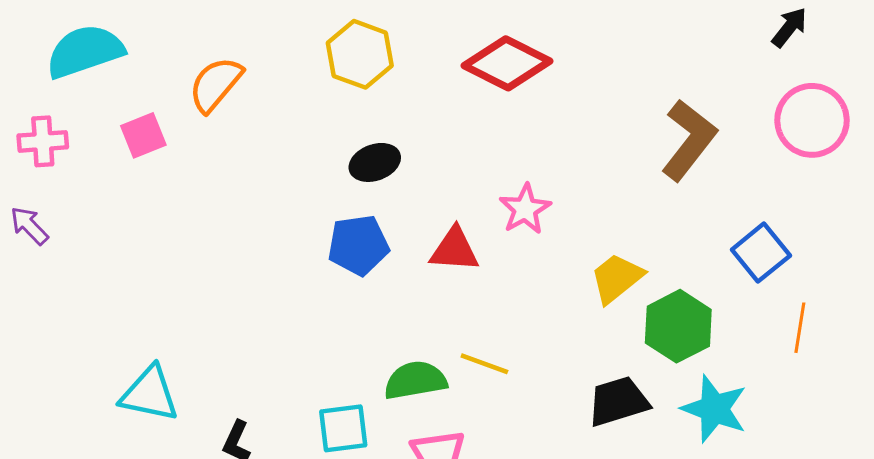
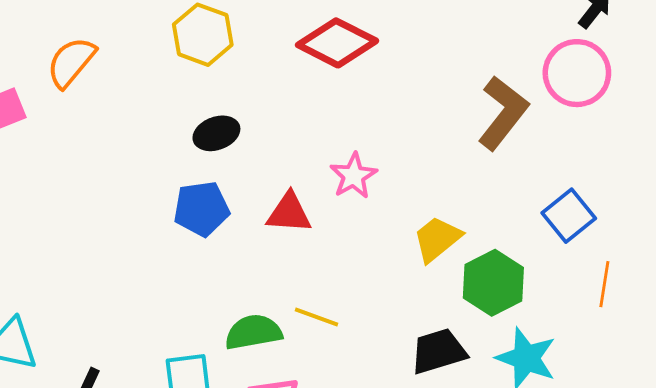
pink circle: (812, 120) -> (577, 73), moved

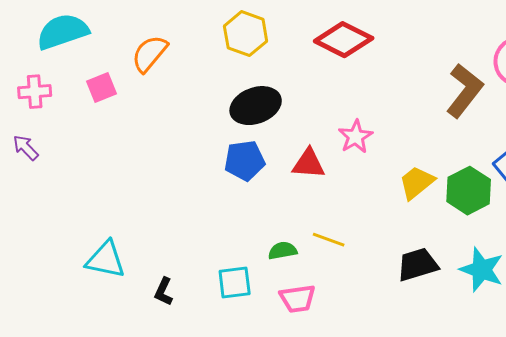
black ellipse: (216, 133) -> (256, 106), size x1.5
green hexagon: (493, 283) -> (469, 191), moved
green semicircle: (253, 332) -> (283, 251), size x0.7

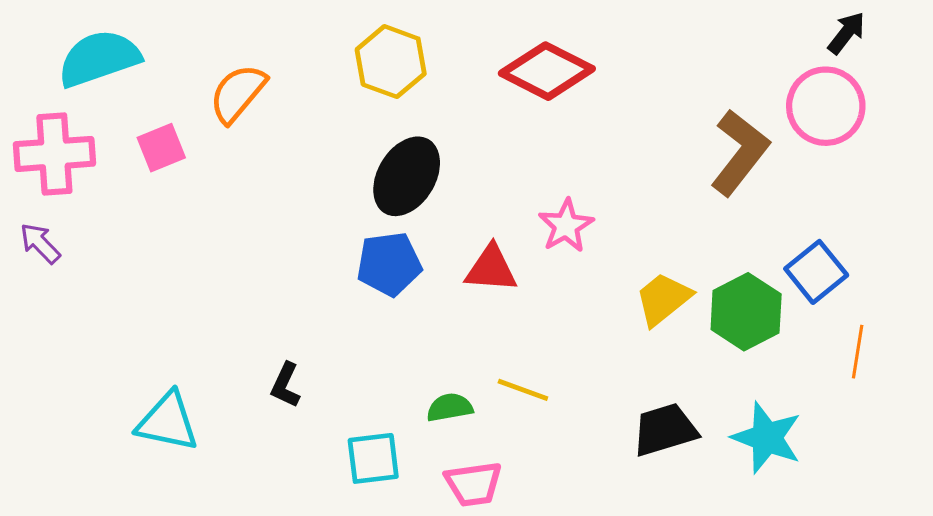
pink cross: (35, 92) -> (54, 154), size x1.5
black ellipse: (256, 106) -> (407, 176), turned -39
black L-shape: (164, 292) -> (286, 385), moved

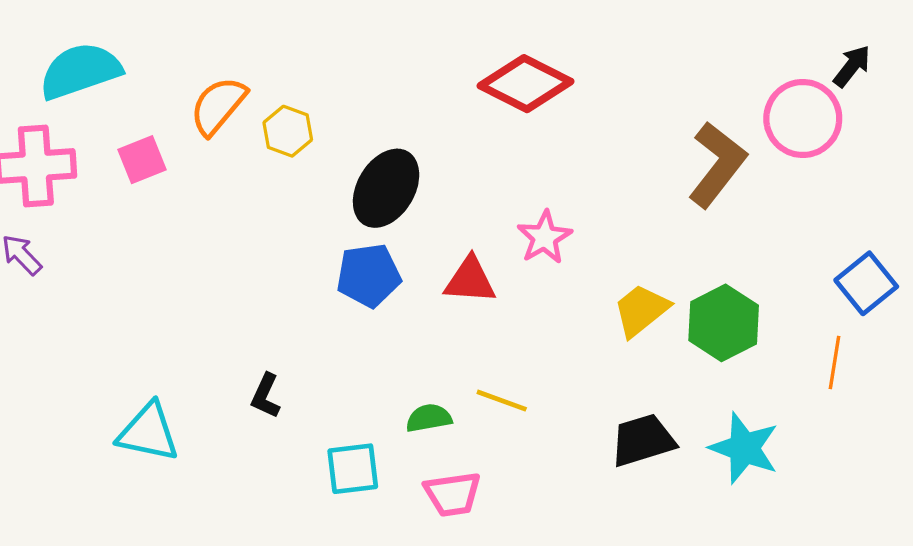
black arrow: (846, 33) -> (852, 66), moved
yellow hexagon: (391, 62) -> (288, 131), moved, size x0.7
blue square: (816, 272) -> (866, 283), moved

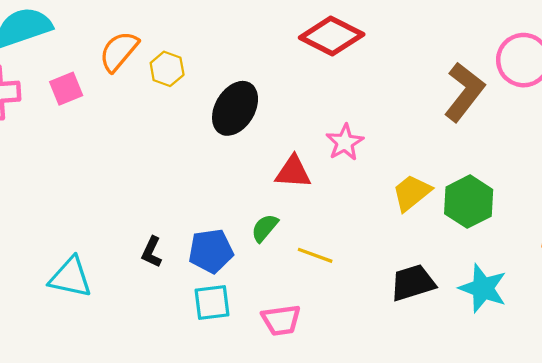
blue pentagon: (369, 275) -> (211, 251), moved
green semicircle: (429, 418) -> (265, 228), moved, turned -40

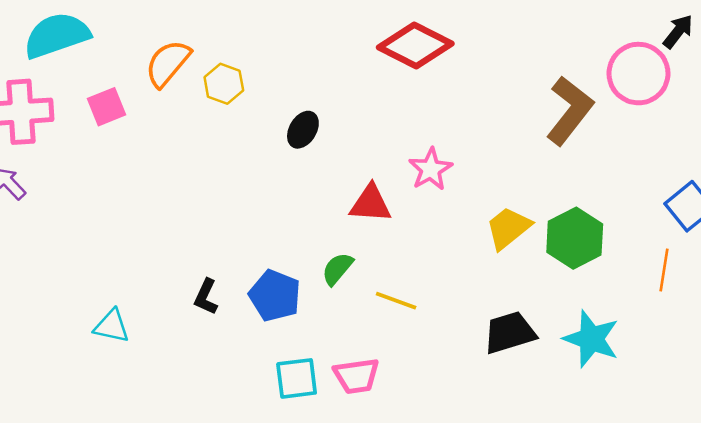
black ellipse: (235, 108) -> (303, 130), size x0.6
blue pentagon: (211, 251) -> (275, 296), turned 30
cyan triangle: (70, 277) -> (112, 326), size x0.7
cyan square: (212, 302) -> (297, 378), moved

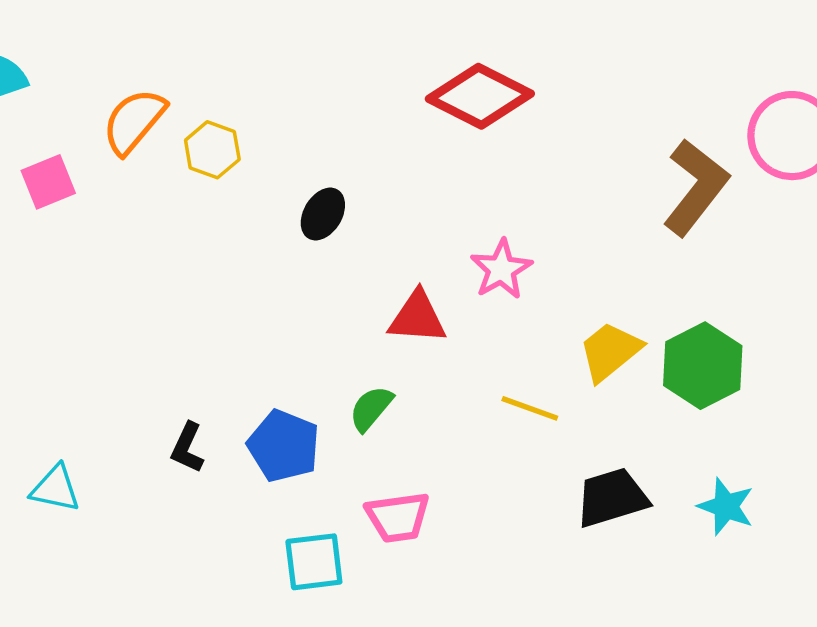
yellow line: (396, 301) -> (530, 408), moved
cyan star: (591, 339) -> (726, 506), size x0.7
pink trapezoid: (357, 376) -> (398, 517), moved

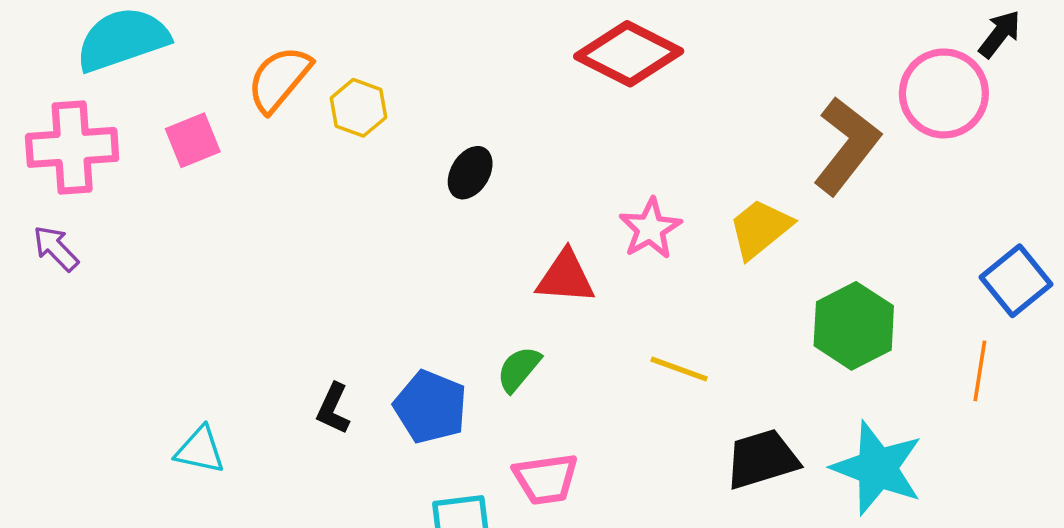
yellow trapezoid: (610, 351) -> (760, 229), moved
cyan star: (726, 506) -> (877, 468), size x1.6

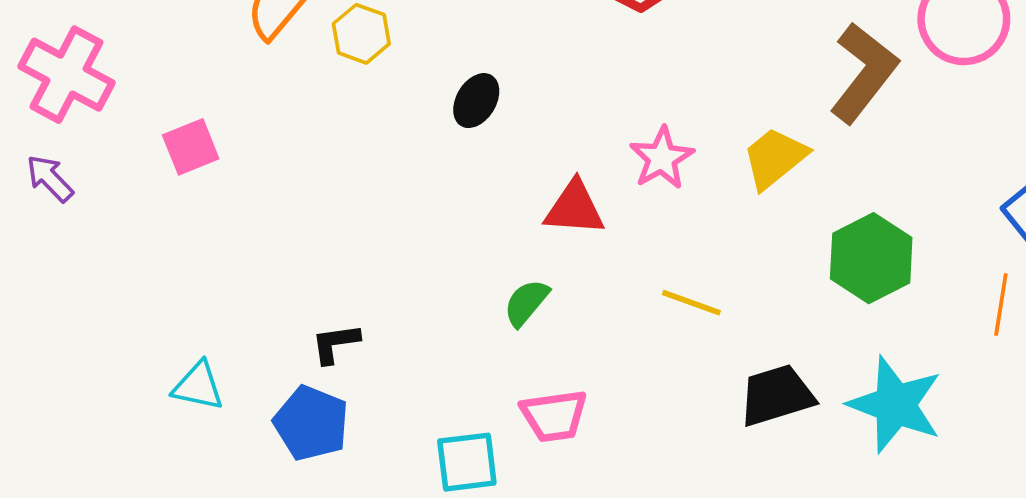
pink square: (193, 140) -> (191, 147), moved
pink cross: (72, 147) -> (66, 75), turned 32
blue pentagon: (431, 407) -> (311, 423), moved
black L-shape: (333, 409) -> (335, 343), turned 57

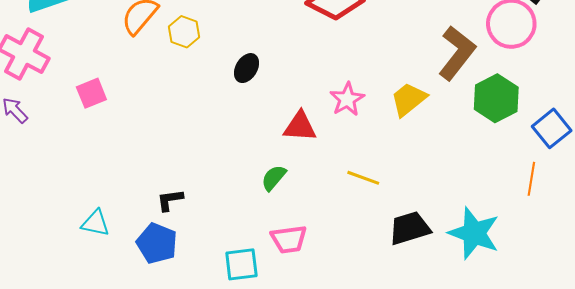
green hexagon: (871, 258) -> (496, 98), moved

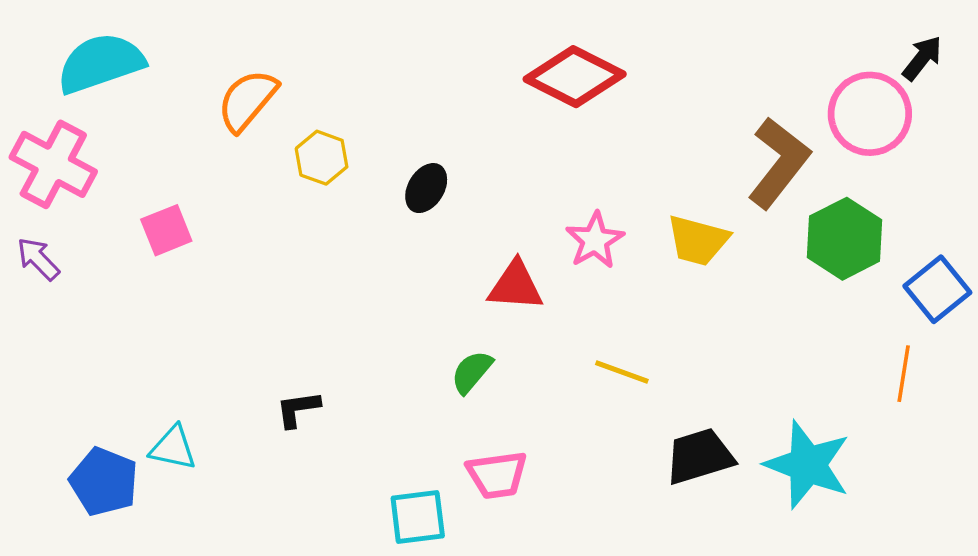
yellow hexagon: (184, 32) -> (322, 158), moved
yellow trapezoid: (409, 99) -> (698, 240), turned -126
blue pentagon: (157, 243) -> (104, 482), moved

